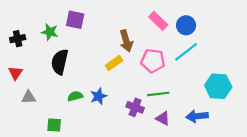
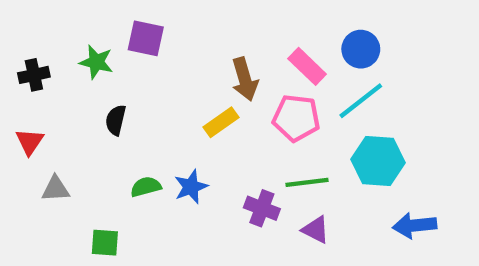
pink rectangle: (158, 21) -> (307, 66), moved
black semicircle: (60, 62) -> (116, 120), size x0.6
cyan hexagon: (218, 86) -> (378, 161), moved
blue arrow: (197, 116) -> (415, 225), moved

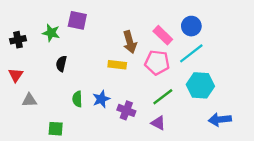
yellow rectangle: (221, 122) -> (117, 65), turned 42
green line: (307, 182) -> (163, 97), turned -30
green semicircle: (146, 187) -> (77, 99), turned -77
purple cross: (262, 208) -> (126, 110), moved
purple triangle: (316, 230) -> (158, 123), moved

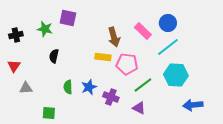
pink pentagon: (157, 63) -> (127, 64), moved

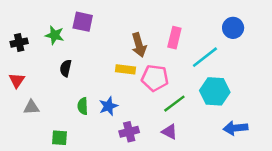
blue circle: (168, 23) -> (233, 28), moved
pink rectangle: (143, 31) -> (174, 38), turned 60
purple cross: (111, 97) -> (129, 132), moved, turned -35

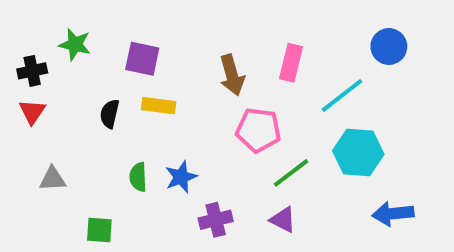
purple square: (83, 22) -> (142, 59), moved
green star: (55, 35) -> (75, 44), moved
yellow rectangle: (126, 69) -> (159, 106), moved
red triangle: (17, 80) -> (32, 112), moved

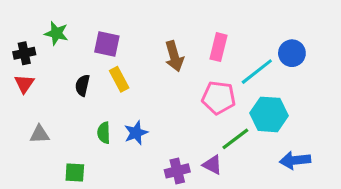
blue circle: (389, 47) -> (292, 53), moved
yellow rectangle: (159, 106) -> (119, 79), turned 55
pink pentagon: (258, 130) -> (219, 98), moved
green line: (291, 173) -> (235, 139), moved
purple cross: (216, 220) -> (177, 171), moved

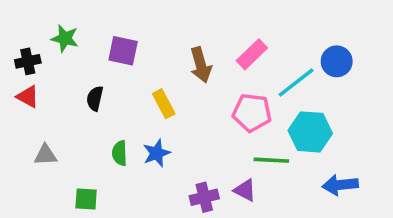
pink rectangle: (219, 47) -> (252, 54), turned 32
yellow rectangle: (119, 79) -> (164, 104), moved
red triangle: (24, 84) -> (28, 97), turned -35
green line: (235, 139) -> (271, 160), turned 40

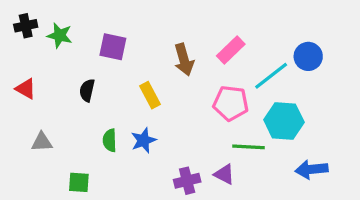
black cross: (28, 61) -> (26, 26), moved

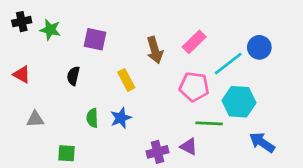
blue arrow: (311, 169) -> (262, 142), turned 40

